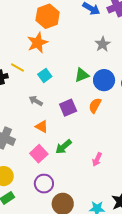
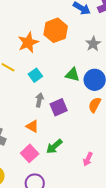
orange hexagon: (48, 16) -> (56, 30), moved
green triangle: (82, 75) -> (72, 75), turned 35
gray arrow: (36, 101) -> (39, 100), moved, turned 72
orange semicircle: (95, 106) -> (95, 105), moved

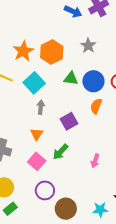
orange hexagon: (56, 30) -> (52, 52), moved
cyan square: (35, 75) -> (34, 83), size x1.5
purple square: (59, 107) -> (69, 121), moved
orange triangle: (32, 126) -> (37, 134), turned 40

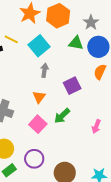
gray star: (88, 46) -> (91, 22), moved
purple circle: (45, 190) -> (34, 159), moved

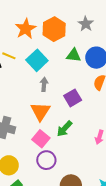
gray star: (91, 22) -> (86, 24), moved
orange triangle: (39, 97) -> (40, 111), size x1.5
purple circle: (34, 159) -> (46, 160), moved

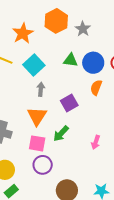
orange hexagon: (54, 29) -> (56, 21), moved
pink square: (41, 139) -> (37, 143), turned -30

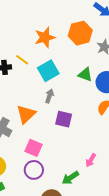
purple square: (69, 103) -> (64, 119), moved, turned 30
orange triangle: (37, 116) -> (26, 114), moved
green arrow: (61, 134) -> (70, 178), moved

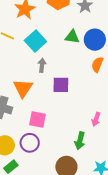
purple circle: (34, 170) -> (30, 143), moved
green arrow: (70, 178) -> (80, 141), turned -30

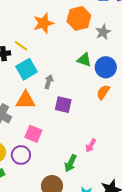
cyan square: (35, 41) -> (26, 69), moved
orange triangle: (23, 88) -> (25, 100), turned 45

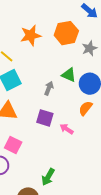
gray arrow: (49, 82) -> (49, 88), moved
pink arrow: (91, 145) -> (67, 129), moved, turned 88

